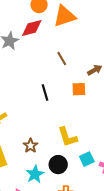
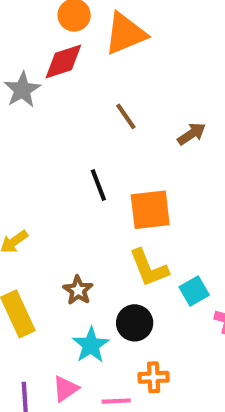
orange square: (79, 89) -> (150, 210), moved, size x1.5
cyan square: (87, 159) -> (194, 291), moved

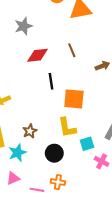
red diamond: (63, 62) -> (38, 55), moved
cyan star: (91, 345) -> (18, 153), moved

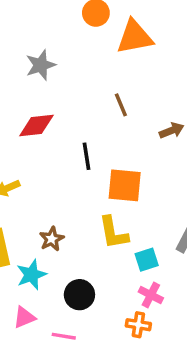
red diamond: (38, 55) -> (36, 126), moved
black circle: (54, 153) -> (79, 295), moved
pink cross: (102, 161) -> (151, 295), moved
orange cross: (58, 182) -> (138, 325), moved

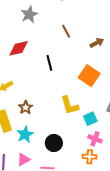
gray star: (41, 65) -> (29, 15), moved
orange square: (125, 185) -> (89, 76), moved, turned 35
brown star: (52, 239) -> (26, 107), moved

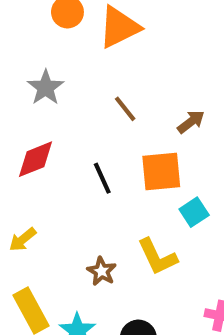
orange square: (89, 76) -> (161, 172), moved, turned -30
brown star: (26, 107) -> (102, 271), moved
cyan square: (90, 119) -> (194, 212), moved

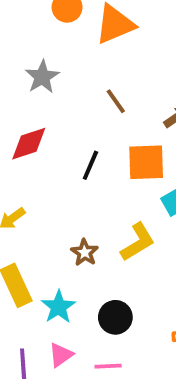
black line: (102, 178) -> (90, 165), turned 44
yellow L-shape: (157, 257) -> (138, 242), turned -99

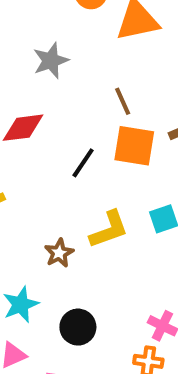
orange square: (146, 162) -> (134, 146), moved
yellow L-shape: (138, 242) -> (109, 229), moved

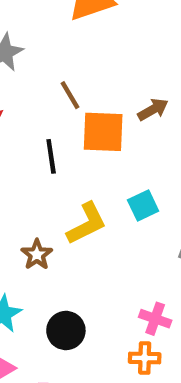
brown line: (123, 101) -> (70, 95), moved
black line: (83, 163) -> (51, 156), turned -36

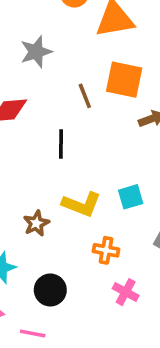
orange square: (103, 132) -> (124, 80), moved
yellow L-shape: (87, 224) -> (82, 204), turned 39
orange cross: (145, 358) -> (106, 250), moved

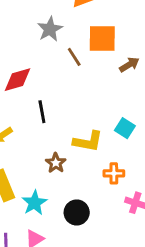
gray star: (36, 52) -> (50, 29), moved
black line: (61, 144) -> (42, 112), moved
cyan square: (131, 197) -> (125, 128), turned -30

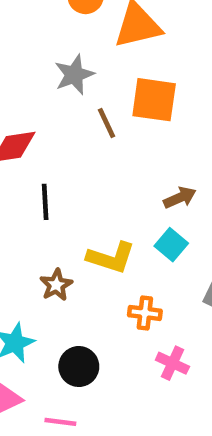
brown arrow: (129, 65) -> (180, 198), moved

